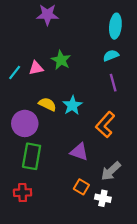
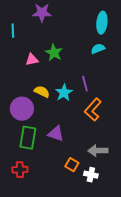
cyan line: (15, 72) -> (13, 31), moved, turned -40
purple line: (113, 83) -> (85, 84), moved
purple triangle: (79, 152) -> (56, 134), moved
gray arrow: (111, 171) -> (98, 151), turned 42

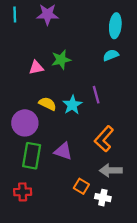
cyan line: (13, 31) -> (15, 14), moved
green star: (54, 53) -> (61, 60), turned 30
orange L-shape: (93, 110) -> (104, 139), moved

